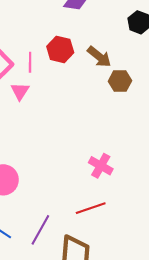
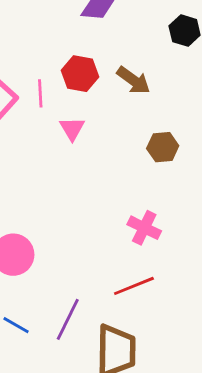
brown hexagon: (120, 81) -> (163, 147), moved
pink triangle: (20, 91) -> (72, 129), moved

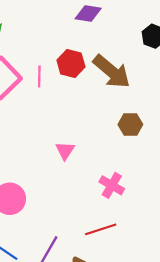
brown arrow: (133, 80) -> (112, 72), size x1.5
pink triangle: (72, 129) -> (65, 151), moved

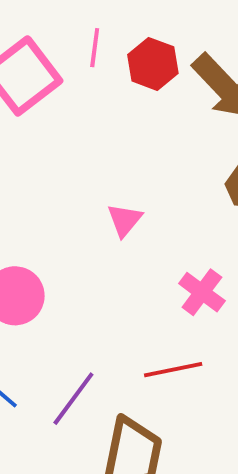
pink line: (39, 76) -> (95, 48), moved

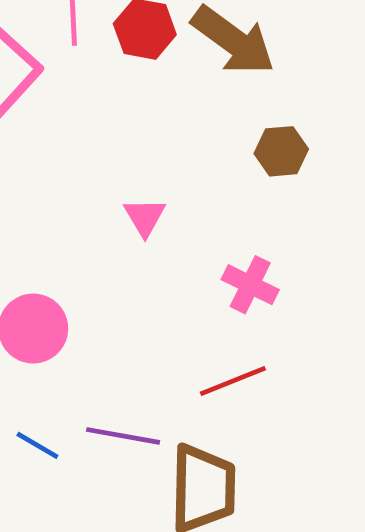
purple line: (73, 399) -> (123, 436), turned 74

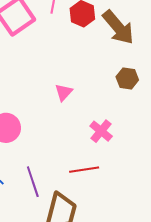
purple line: (123, 436) -> (33, 182), turned 48

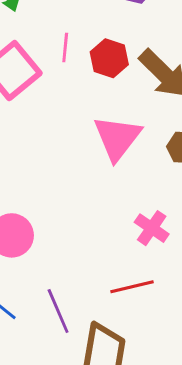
pink triangle: (64, 92) -> (117, 138), moved, size x1.8

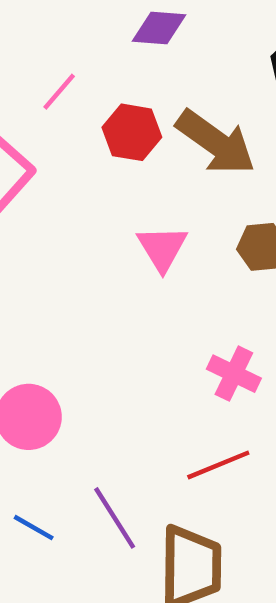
pink line: (65, 47) -> (59, 92), moved, turned 44
pink triangle: (117, 138) -> (162, 248), size x0.7

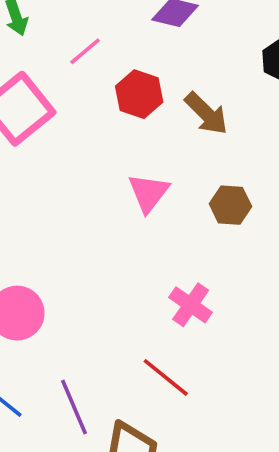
brown arrow: (216, 142) -> (206, 113), size x0.7
red line: (218, 465) -> (166, 377), turned 52

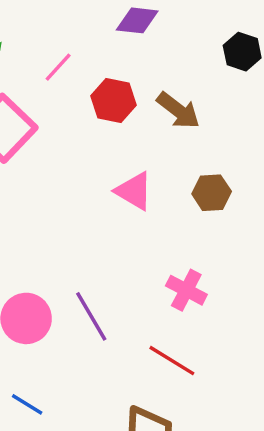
pink triangle: (149, 193) -> (134, 191), turned -30
purple line: (74, 407) -> (91, 316), moved

